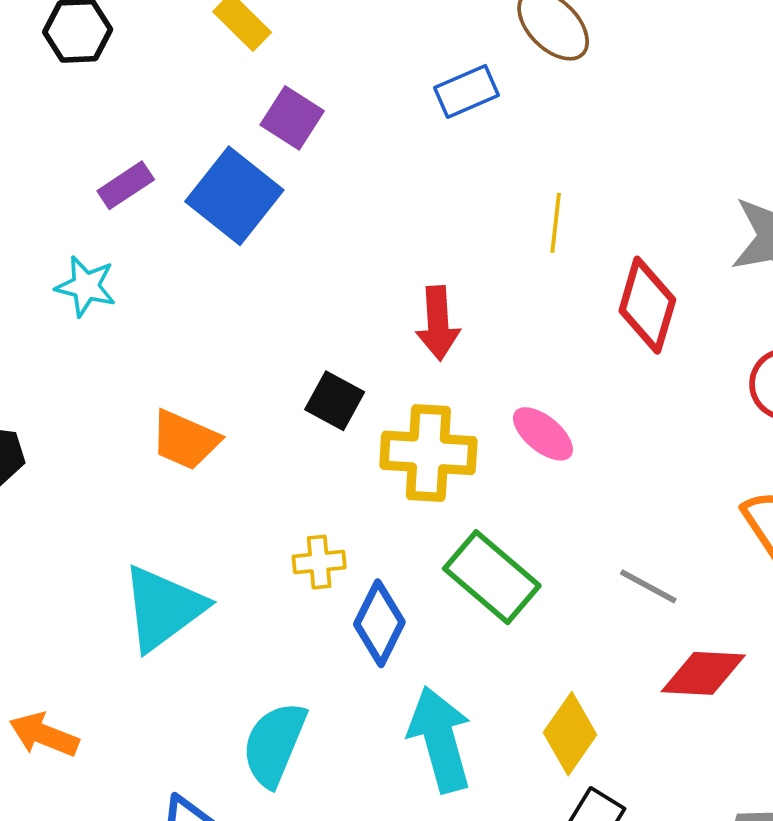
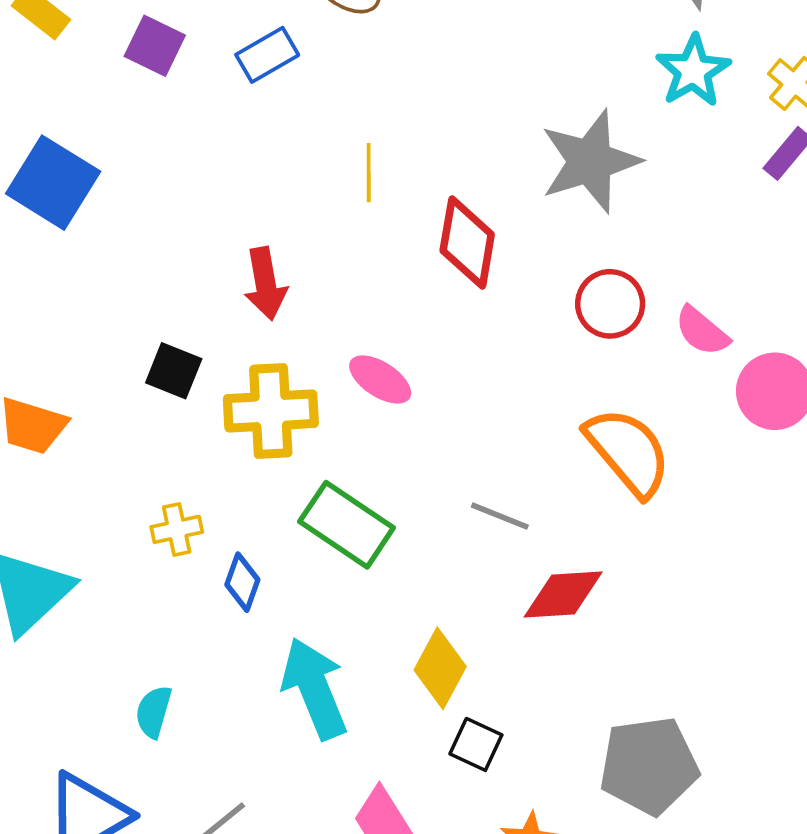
purple square: (292, 118) -> (155, 46), moved
blue diamond: (379, 623) -> (242, 582), size x0.7
cyan semicircle: (274, 744) -> (154, 712), size x0.6

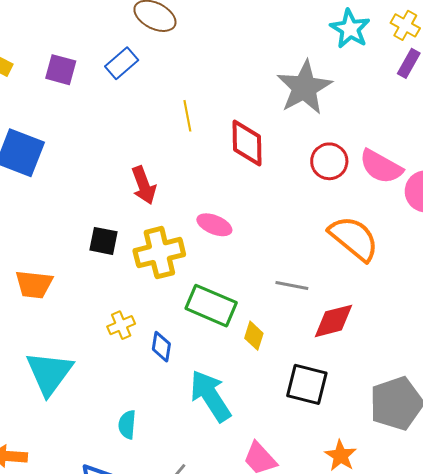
pink semicircle: (702, 331) -> (381, 167), size x1.4
yellow diamond: (440, 668) -> (254, 336), moved, size x0.7
black square: (476, 744) -> (307, 384), moved, size x1.5

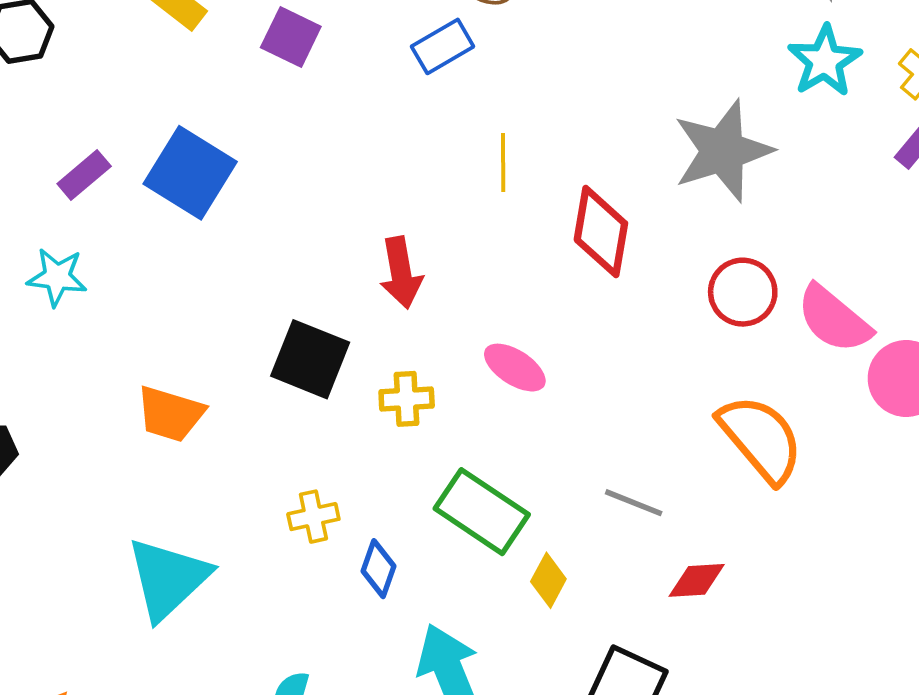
blue rectangle: (122, 63) -> (443, 46), moved
black square: (104, 241) -> (310, 359), size x1.4
yellow cross: (159, 253) -> (407, 399), size x0.6
red diamond: (334, 321) -> (697, 580), size x0.7

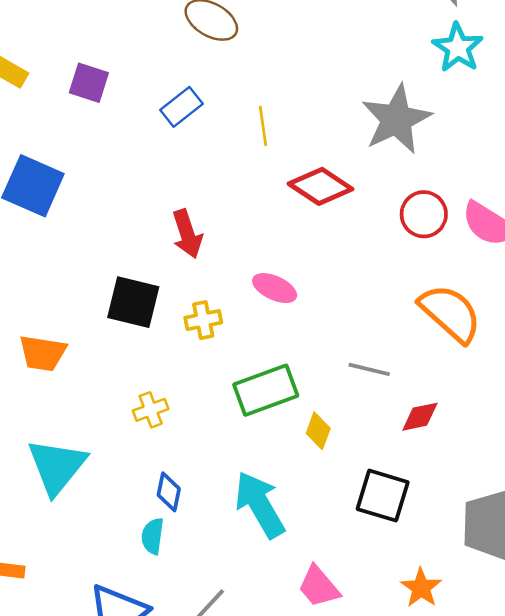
blue rectangle: (443, 46) -> (181, 107), moved
yellow line: (503, 163) -> (263, 126), moved
red diamond: (601, 232) -> (321, 186), turned -58
green rectangle: (482, 512) -> (266, 390), turned -46
blue diamond: (379, 569) -> (169, 492), moved

